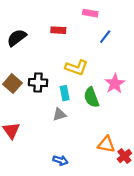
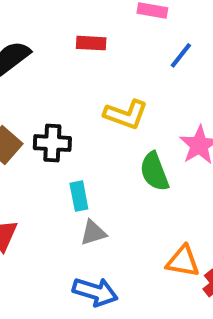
cyan rectangle: (65, 93) -> (79, 196), moved
gray triangle: (59, 114) -> (93, 233), moved
blue arrow: (60, 160) -> (95, 292), size x1.5

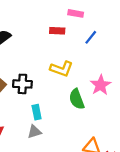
red rectangle: (91, 43) -> (57, 31), moved
gray triangle: (93, 233) -> (34, 132), moved

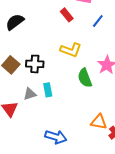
red rectangle: (57, 31) -> (67, 15), turned 48
gray triangle: (34, 132) -> (30, 94), moved

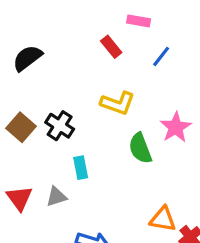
black cross: (35, 64) -> (60, 126), turned 30
gray triangle: (30, 94) -> (56, 197), moved

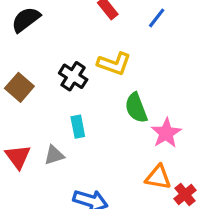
black cross: (60, 126) -> (73, 76), moved
pink star: (176, 127) -> (166, 133), moved

